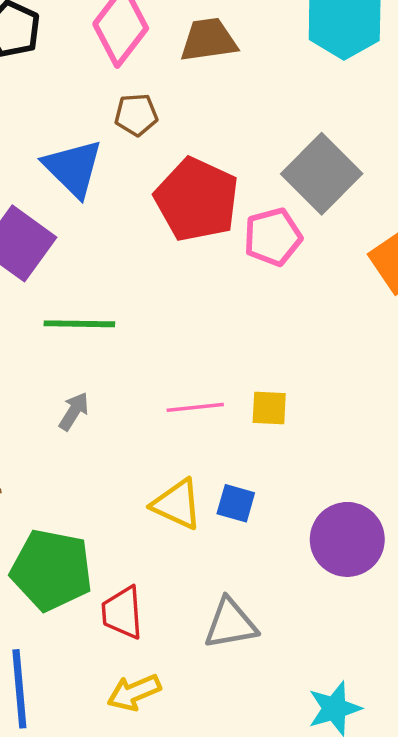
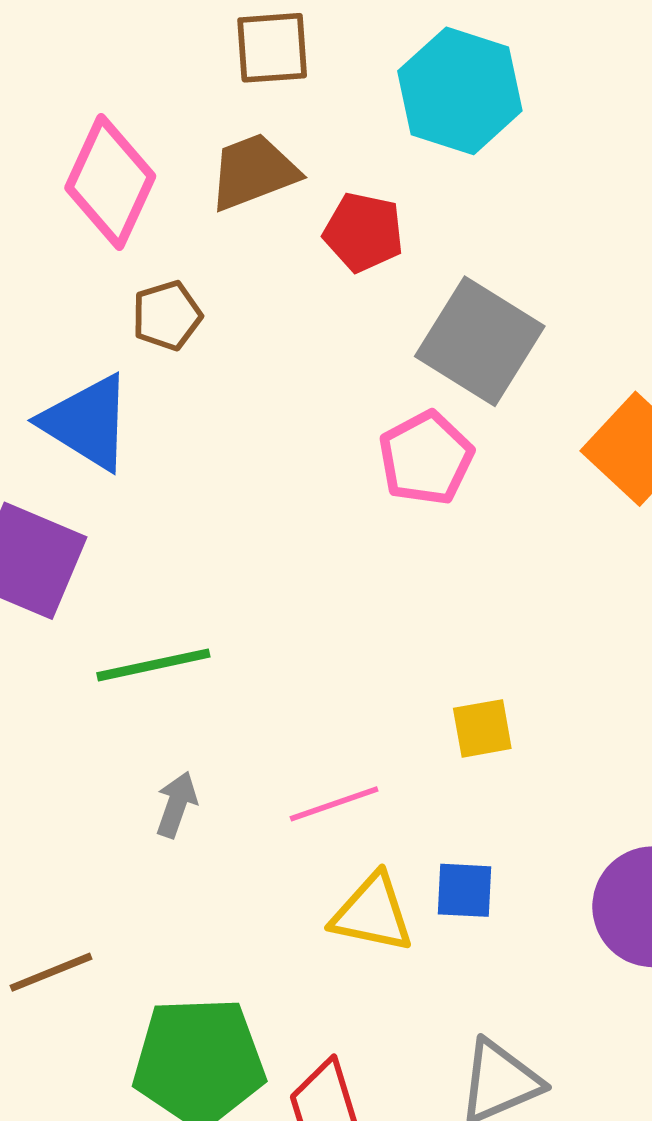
red pentagon: (197, 200) -> (364, 232), moved, size x0.6
pink line: (195, 407) -> (334, 804), moved

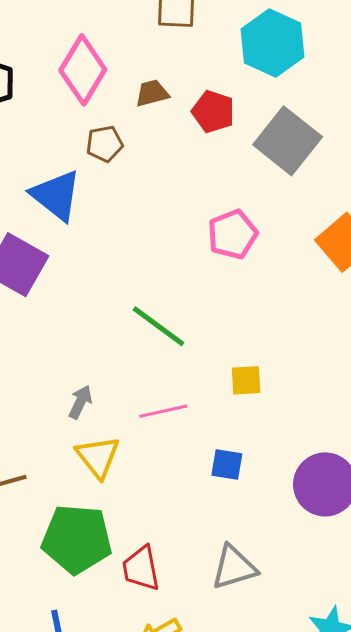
brown trapezoid: (253, 172) -> (152, 93), moved, size x0.7
gray square: (480, 341) -> (288, 141), moved
green line: (153, 665) -> (158, 326), moved, turned 42
yellow triangle: (372, 913) -> (98, 457), moved, turned 33

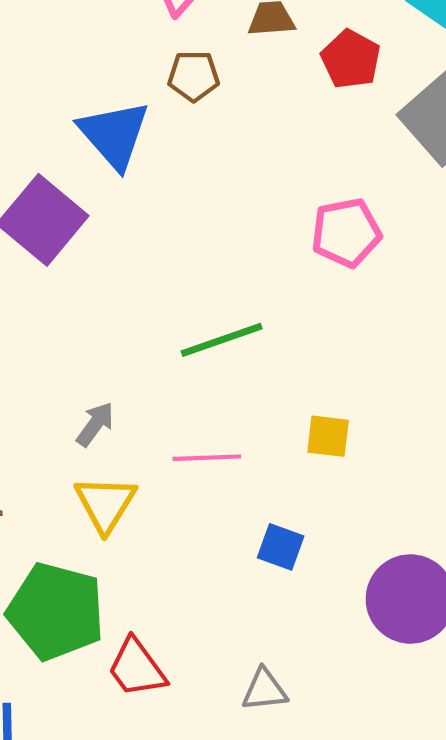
green line: (158, 326) -> (222, 340), turned -66
gray triangle: (234, 567) -> (264, 690), size x0.7
red trapezoid: (141, 568) -> (137, 668), turned -36

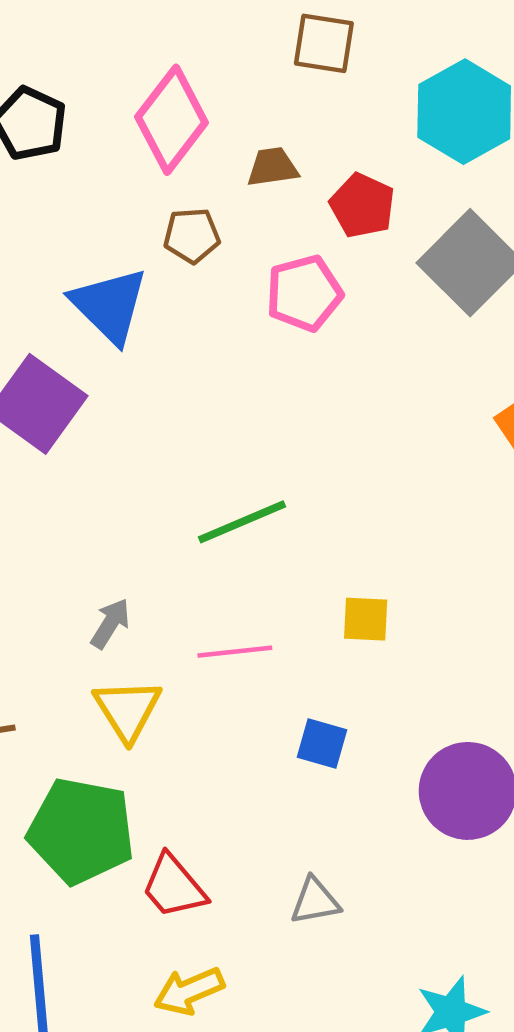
pink pentagon: (346, 233) -> (304, 293), moved

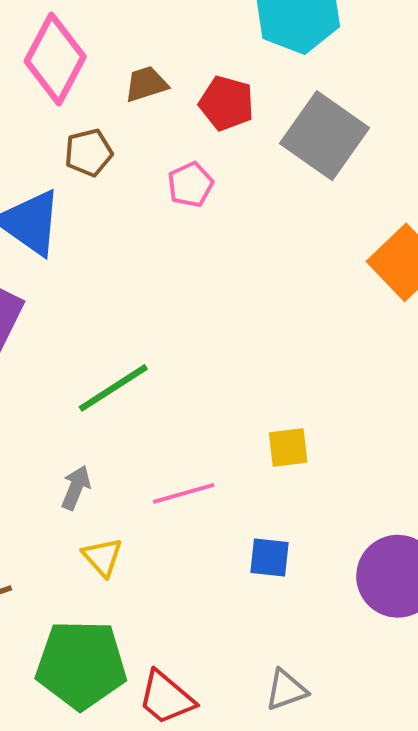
pink pentagon: (304, 293) -> (190, 185), size x0.7
green line: (242, 522) -> (113, 388), moved
yellow triangle: (127, 710) -> (102, 557), size x0.7

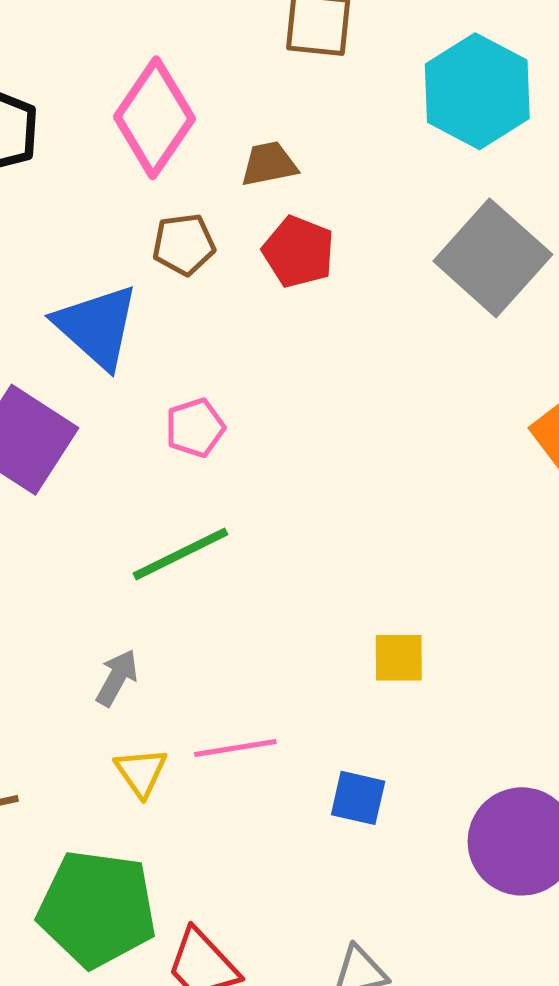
red pentagon: (226, 103) -> (298, 252), moved
pink pentagon: (190, 185) -> (195, 428), moved
pink line: (184, 493) -> (235, 748), moved

